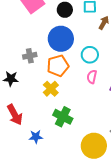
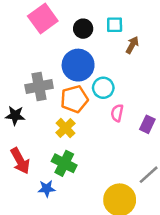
cyan circle: (90, 55) -> (103, 88), moved
gray cross: (30, 56) -> (39, 87), size x1.5
green cross: (63, 117) -> (64, 163), moved

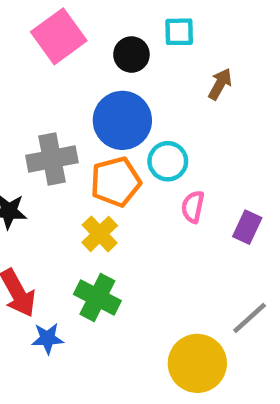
cyan square: (115, 25) -> (179, 32), moved
blue star: (47, 189) -> (47, 338), moved

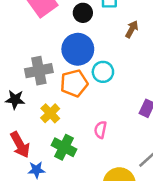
pink semicircle: (193, 207) -> (100, 130), moved
yellow cross: (100, 234) -> (50, 113), moved

